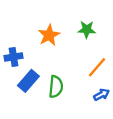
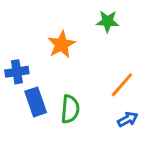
green star: (87, 30) -> (108, 21), moved
blue rectangle: (28, 81) -> (36, 102), turned -60

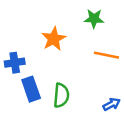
orange line: (122, 85) -> (107, 55), moved, turned 60

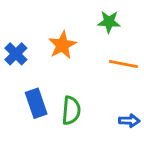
blue cross: (15, 63) -> (16, 54), moved, turned -36
blue arrow: (112, 104) -> (129, 121), turned 30

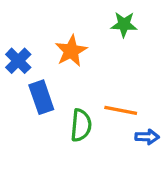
orange line: (123, 64) -> (121, 110), moved
blue rectangle: (36, 103) -> (41, 97), moved

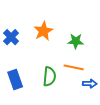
green star: (124, 24) -> (76, 41), moved
blue rectangle: (41, 97) -> (15, 79), moved

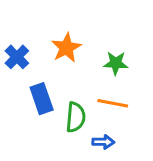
blue rectangle: (15, 79) -> (42, 99), moved
blue arrow: (90, 84) -> (103, 142), moved

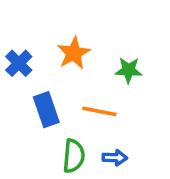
orange line: (113, 103) -> (99, 111), moved
green semicircle: (76, 117) -> (74, 156), moved

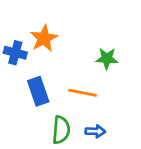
orange star: (74, 53) -> (44, 38), moved
blue cross: (19, 63) -> (15, 53), turned -30

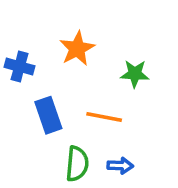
orange star: (44, 38) -> (77, 49), moved

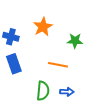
blue rectangle: (48, 115) -> (14, 64), moved

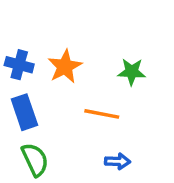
orange star: (43, 27) -> (65, 66), moved
green semicircle: (43, 91) -> (35, 160), moved, turned -30

